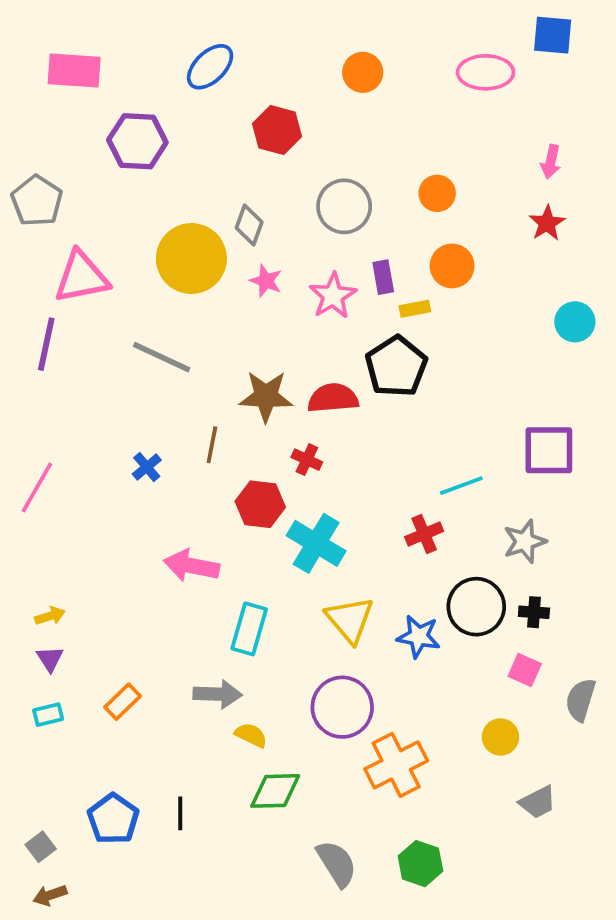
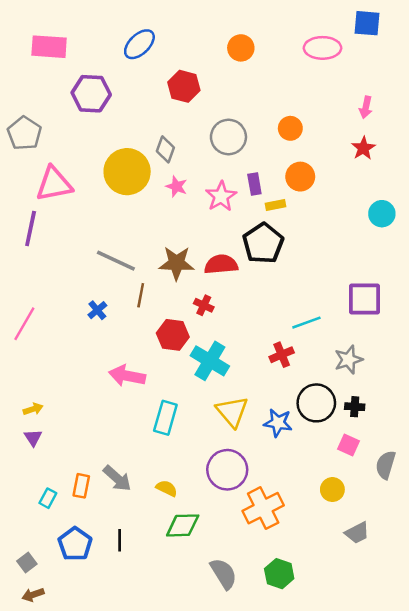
gray line: (162, 357) -> (116, 261), moved
gray arrow: (217, 694) -> (117, 478), moved, turned 40
orange rectangle: (123, 702) -> (81, 486), moved, turned -35
cyan rectangle: (48, 715) -> (48, 498), moved, turned -48

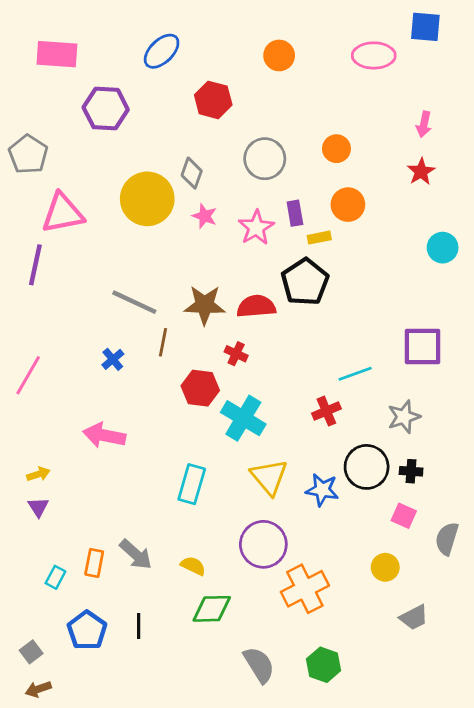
pink arrow: (127, 376) -> (104, 435), moved

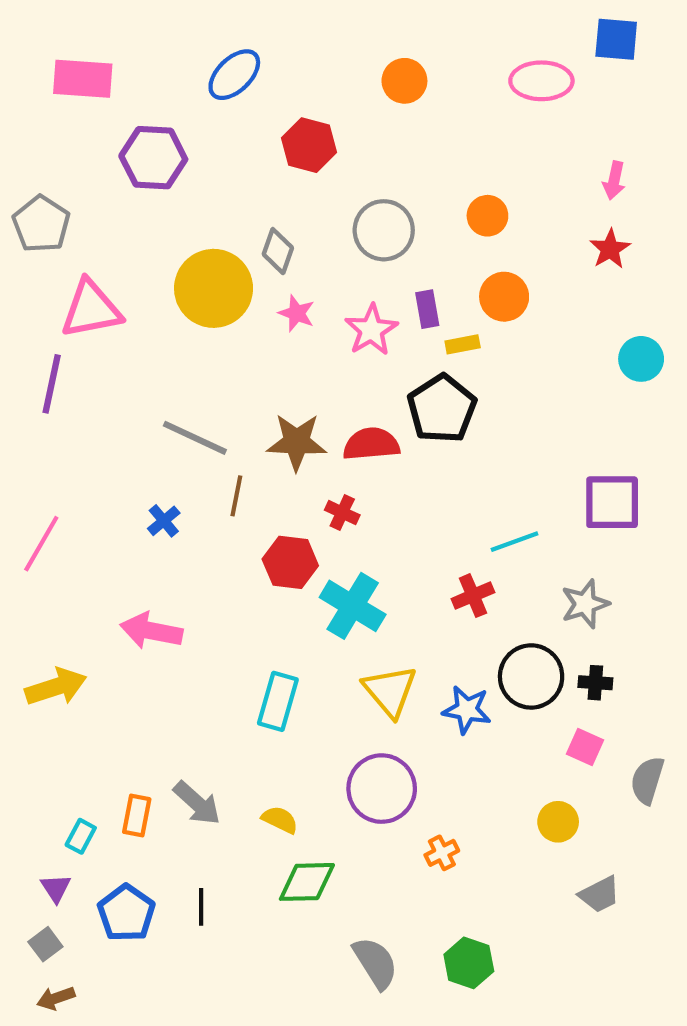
yellow arrow: (38, 474) -> (56, 687), size x1.8
purple triangle: (38, 507) -> (56, 888), moved
orange cross: (305, 589) -> (442, 853), size x0.5

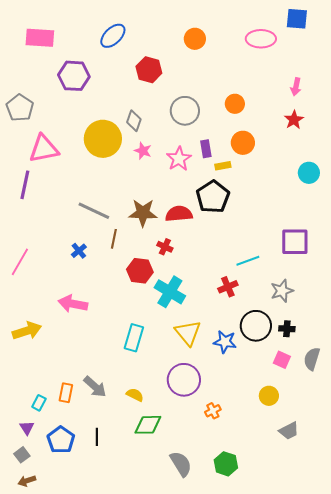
gray semicircle: (647, 780) -> (312, 359), moved

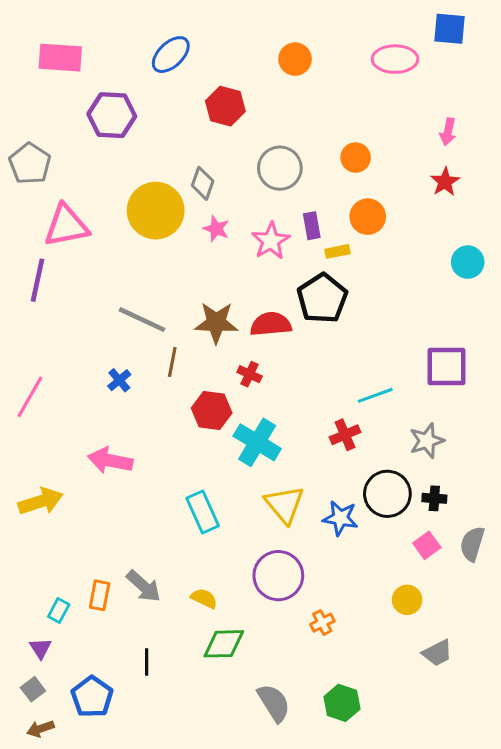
cyan rectangle: (134, 338) -> (203, 512), turned -40
pink square: (282, 360) -> (427, 545), turned 30
blue pentagon: (61, 440) -> (92, 697), moved

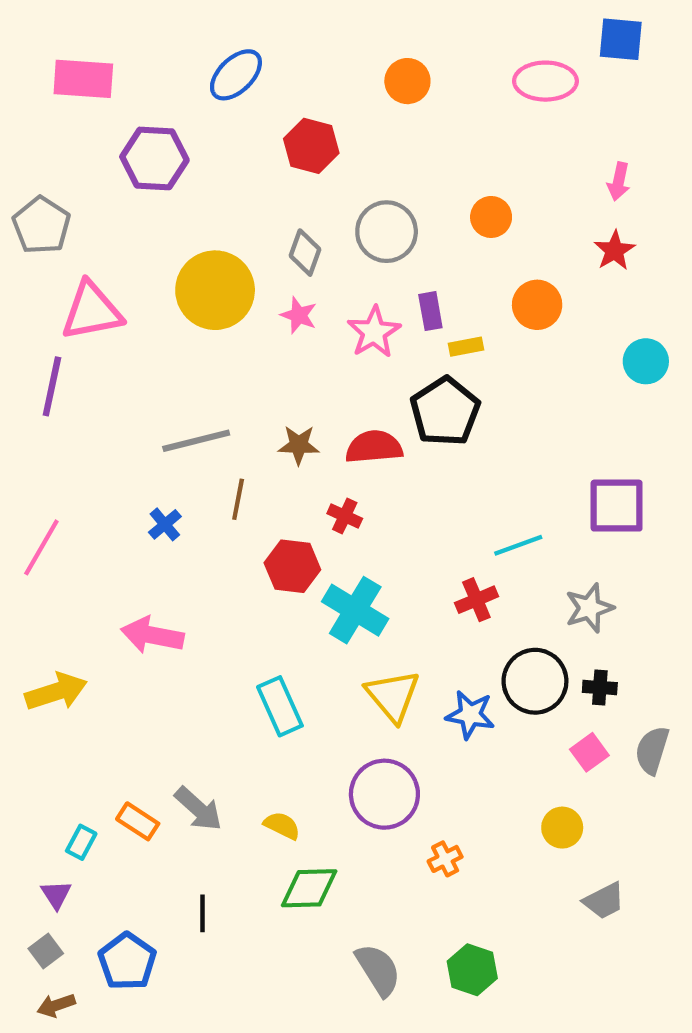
gray diamond: (203, 183) -> (305, 253), moved
orange circle: (368, 217) -> (537, 305), moved
gray line: (142, 320) -> (196, 441), turned -39
brown star: (216, 323) -> (299, 445), size x0.7
orange rectangle: (100, 595) -> (138, 821), turned -68

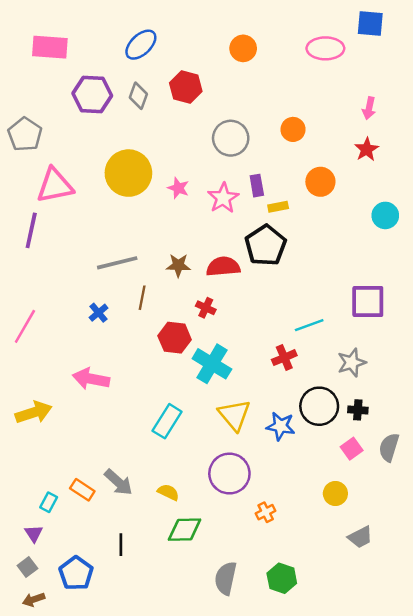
gray diamond: (305, 253) -> (138, 96), moved
cyan rectangle: (280, 706) -> (167, 421), turned 56
gray semicircle: (378, 970) -> (226, 578), turned -136

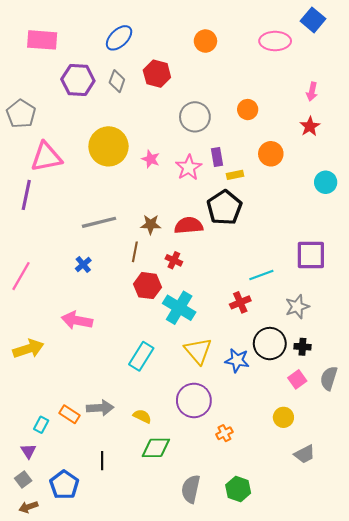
blue square: (370, 23) -> (313, 20), turned 35
brown line: (142, 298) -> (135, 252), moved
gray arrow: (118, 482) -> (100, 408), turned -45

